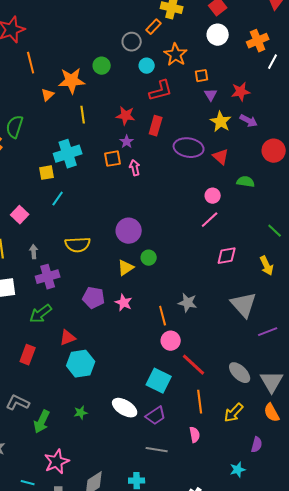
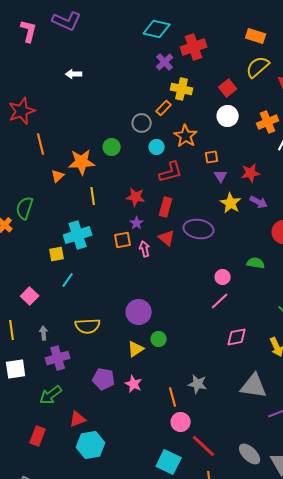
red triangle: (221, 157) -> (167, 238), moved
gray triangle: (244, 305) -> (254, 386), turned -40

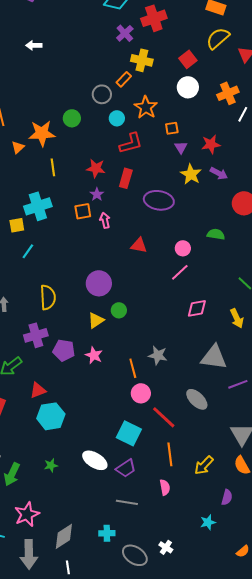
red triangle: (167, 238) -> (139, 245), moved, turned -30
yellow semicircle: (88, 326) -> (48, 297), turned -90
purple cross: (58, 358) -> (36, 335), moved
gray ellipse: (250, 454) -> (197, 399), moved

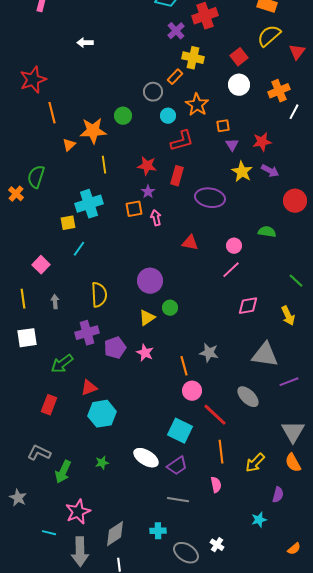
purple pentagon: (64, 350) -> (115, 348), turned -30

